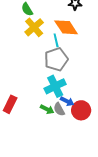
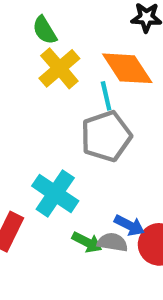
cyan cross: (55, 86) -> (55, 193), moved, turned -30
gray semicircle: (59, 109) -> (112, 242), turned 128

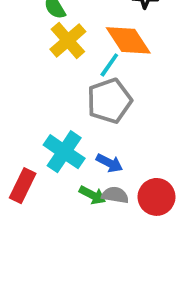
cyan line: (106, 96) -> (109, 65), turned 48
blue arrow: (129, 225) -> (109, 163), moved

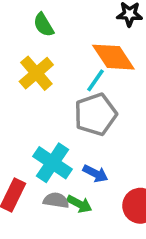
yellow cross: (68, 40) -> (36, 73), moved
gray semicircle: (115, 195) -> (56, 200), moved

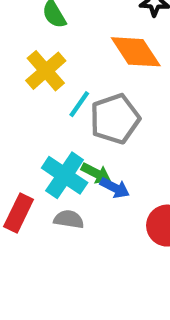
cyan line: (95, 80) -> (79, 104), moved
green arrow: (79, 204) -> (96, 173), moved

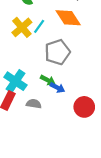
cyan line: (79, 104) -> (39, 26), moved
cyan cross: (65, 175) -> (15, 81), moved

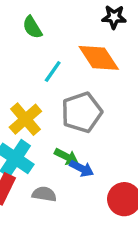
yellow cross: (22, 27) -> (25, 119), moved

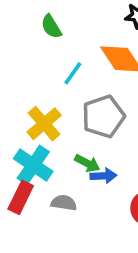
blue arrow: (82, 169) -> (103, 176), turned -30

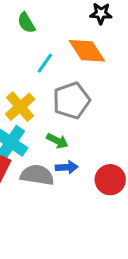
blue arrow: (103, 176) -> (67, 167), moved
gray semicircle: (64, 203) -> (37, 175), size x1.5

